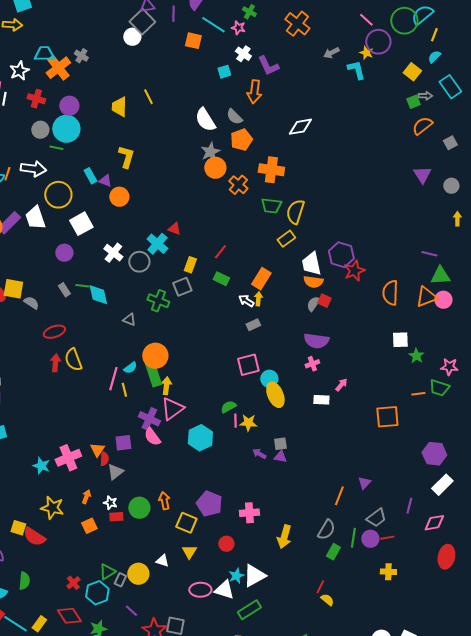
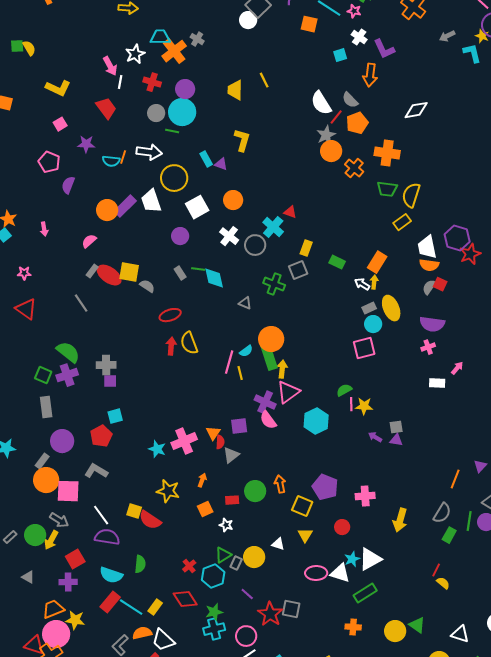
orange circle: (119, 197) -> (233, 200), moved
red line: (220, 252) -> (336, 117), moved
cyan circle: (269, 379) -> (373, 324), moved
yellow ellipse: (275, 395) -> (391, 308), moved
white star: (110, 503) -> (226, 525), moved

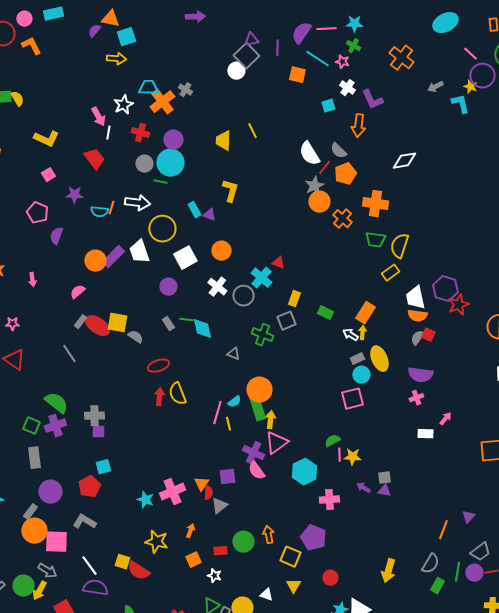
pink cross: (365, 496) -> (329, 500), moved

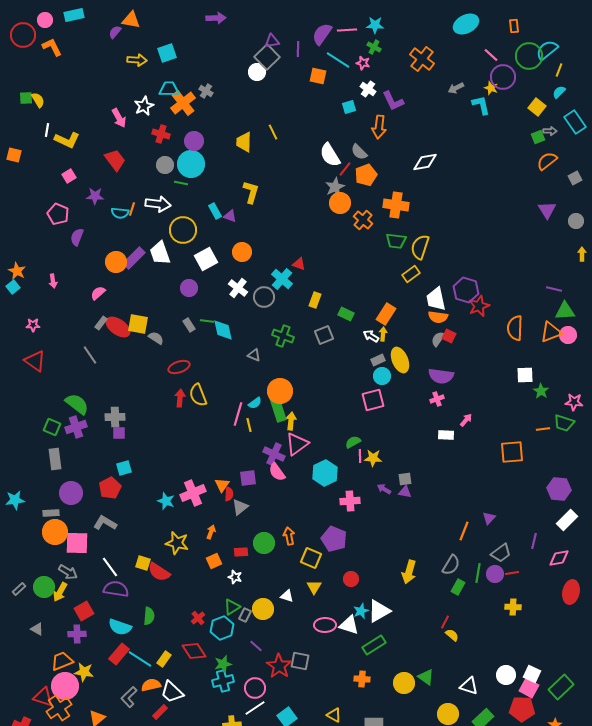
cyan square: (126, 37) -> (167, 53), moved
white line: (108, 133) -> (47, 130), moved
gray square: (286, 321) -> (324, 335), moved
gray rectangle: (30, 512) -> (51, 513), turned 49

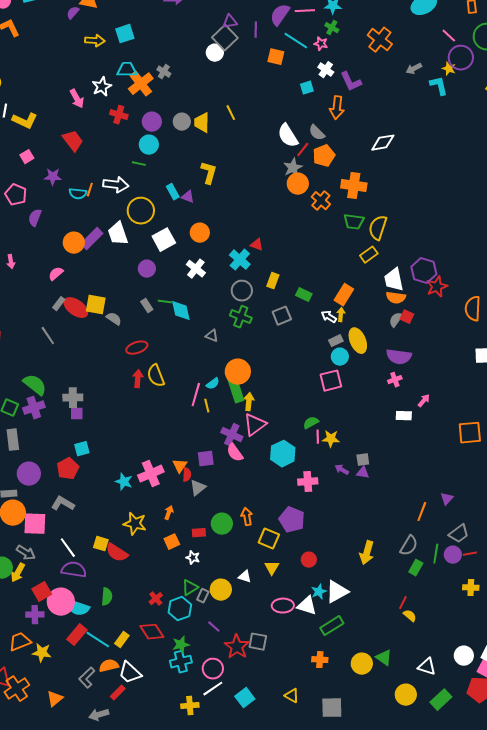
cyan circle: (191, 164) -> (149, 145), size x0.7
gray circle: (165, 165) -> (182, 122), moved
gray circle: (264, 297) -> (242, 291), moved
pink circle: (65, 686) -> (61, 602), moved

